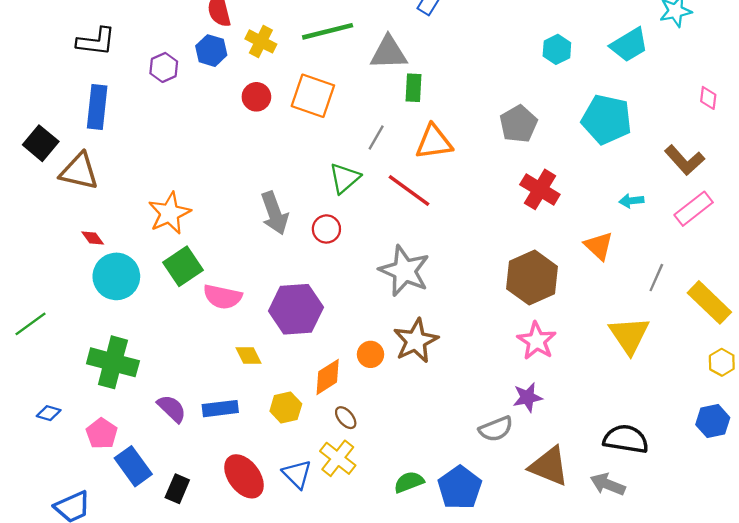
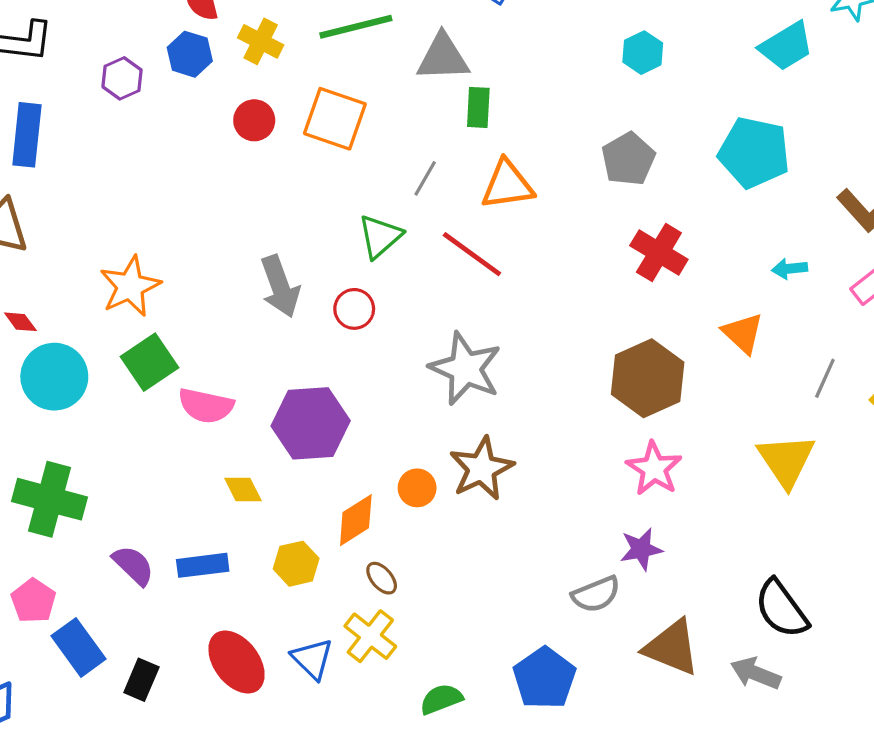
cyan hexagon: (557, 49) -> (643, 53), moved
black semicircle: (626, 439) -> (781, 609), turned -135
green semicircle: (409, 482) -> (441, 699), moved

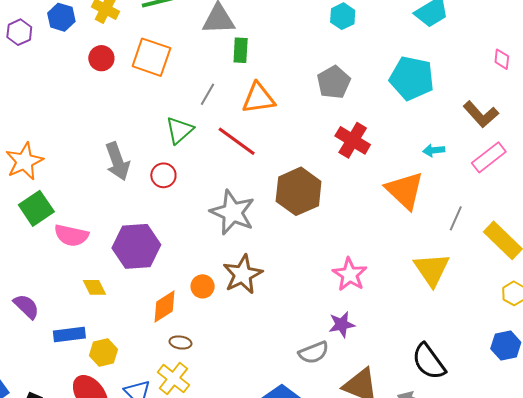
orange triangle: (743, 333) -> (405, 190), size x1.5
brown hexagon: (648, 378) -> (299, 191), moved
yellow hexagon: (296, 564) -> (103, 353), moved
purple semicircle: (133, 565) -> (26, 306), moved
brown ellipse: (382, 578) -> (180, 342), turned -40

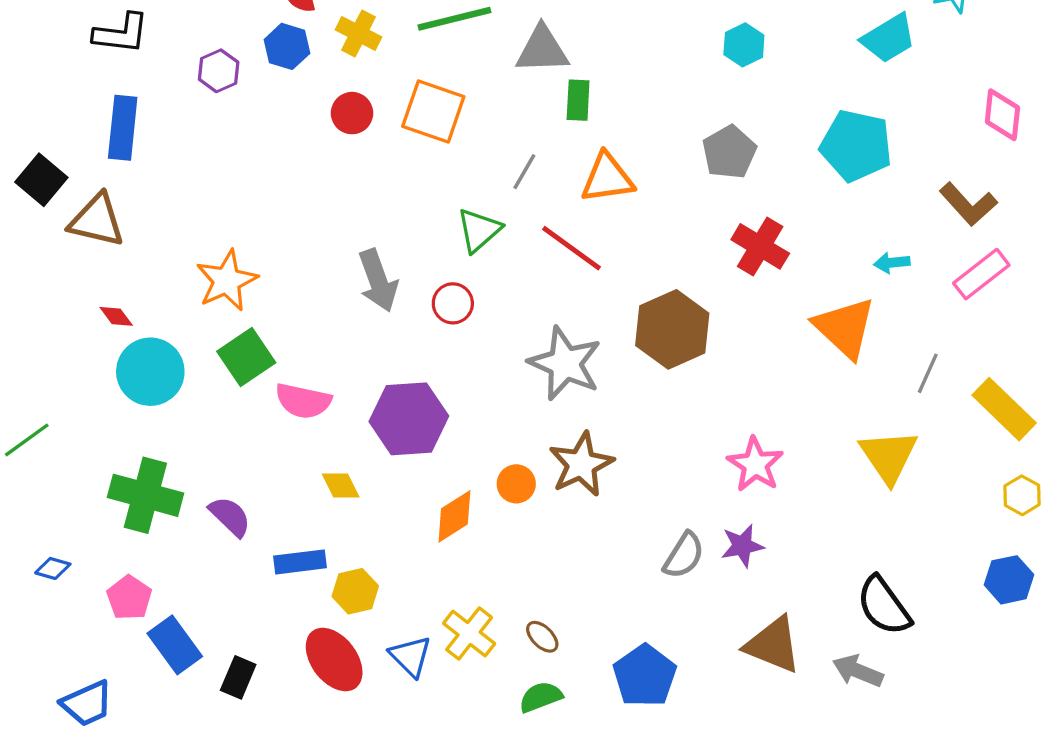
pink diamond: (502, 59) -> (1002, 115), size x1.5
brown ellipse: (180, 342) -> (542, 637), moved, turned 35
gray semicircle: (314, 353) -> (684, 555), moved, turned -36

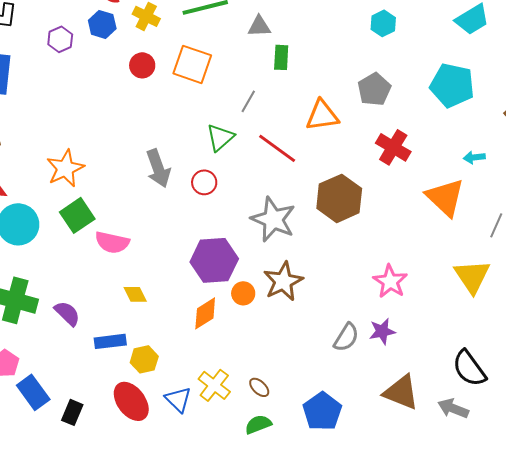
gray triangle: (542, 50) -> (259, 26), size x0.7
orange triangle: (607, 178) -> (322, 115), moved
purple hexagon: (409, 419) -> (214, 260), moved

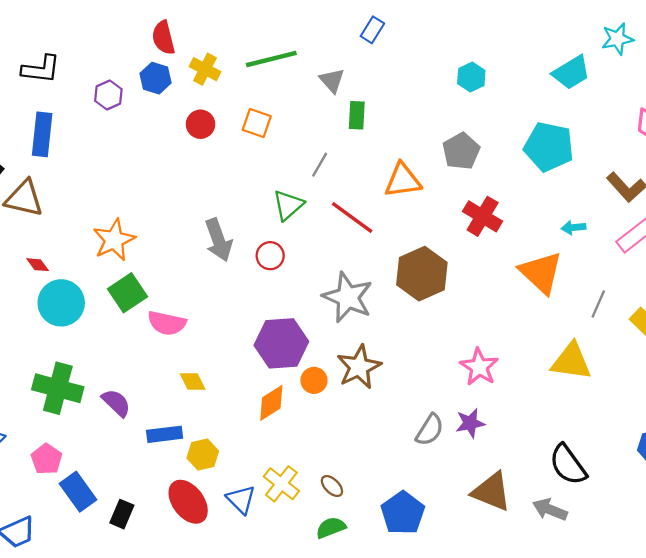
gray triangle: (259, 26) -> (332, 80), turned 50
orange square: (192, 64) -> (257, 123), size x0.7
yellow triangle: (472, 276) -> (571, 361), turned -48

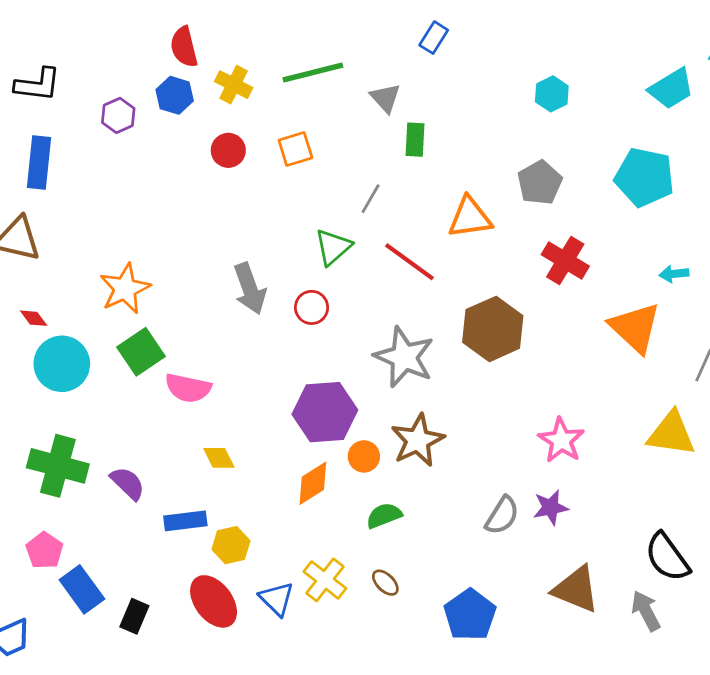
orange square: (257, 123) -> (295, 149), turned -36
gray arrow: (550, 510) -> (646, 611), turned 40
green semicircle: (331, 528) -> (384, 516), moved

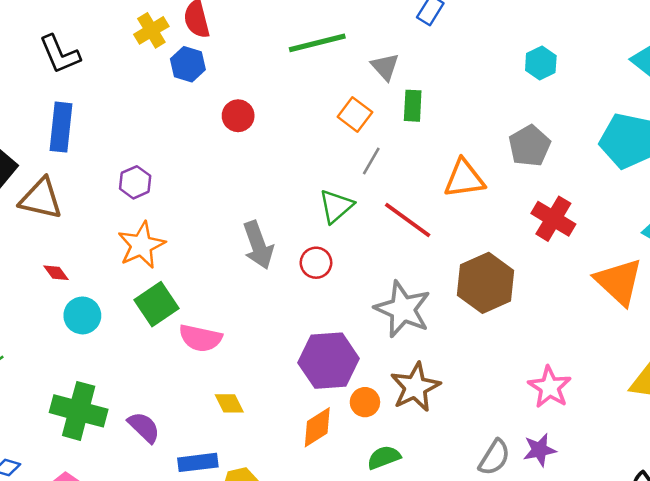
black L-shape: (38, 85) -> (60, 54), turned 60
yellow cross: (234, 85) -> (151, 30), moved, turned 32
purple hexagon: (118, 115) -> (135, 182), moved
orange square: (295, 149) -> (355, 114), moved, turned -36
cyan circle: (62, 364) -> (82, 315), size x0.7

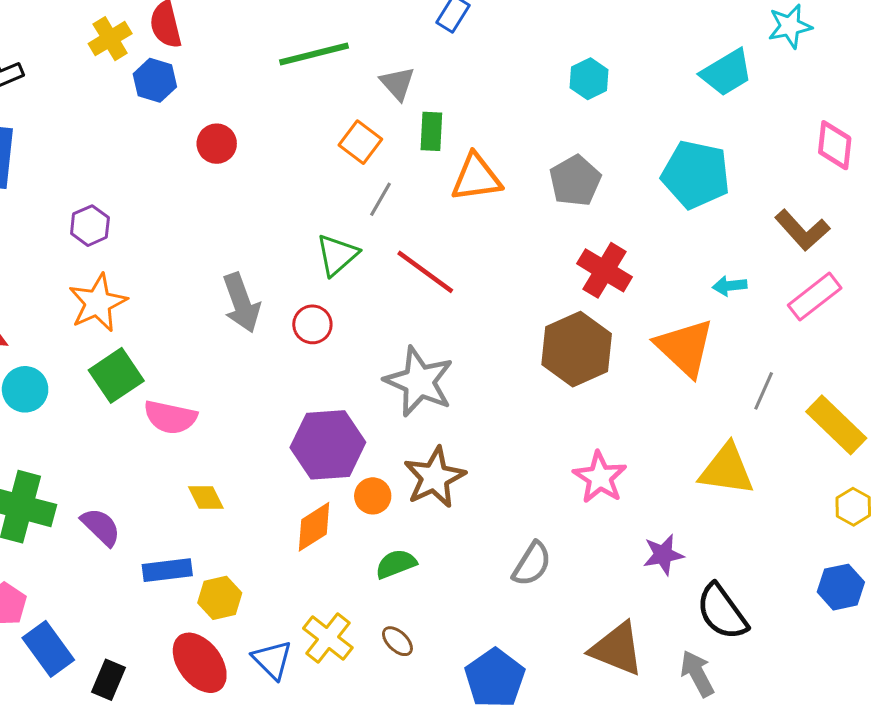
orange triangle: (464, 179) -> (476, 178), moved
brown hexagon: (486, 283) -> (577, 349), moved
purple star: (540, 450) -> (663, 555), moved

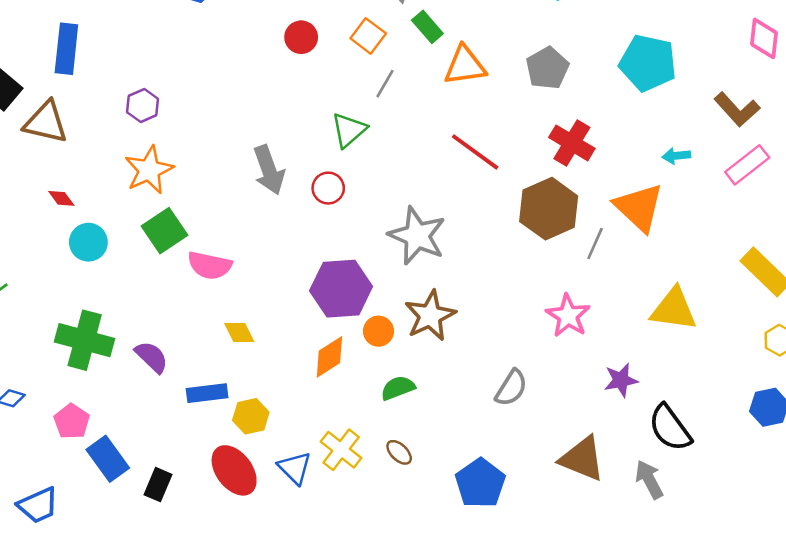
green rectangle: (431, 131) -> (427, 27), turned -44
red circle: (217, 144) -> (301, 37), moved
red line: (425, 272) -> (475, 152), moved
gray line: (764, 391) -> (595, 243), moved

